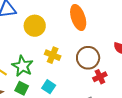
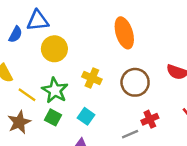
yellow circle: (35, 26) -> (54, 49), moved
red cross: (100, 77) -> (150, 119), moved

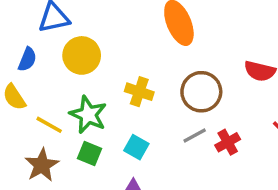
blue semicircle: (15, 34) -> (27, 59), moved
gray line: (130, 134) -> (195, 135), moved

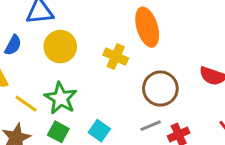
yellow cross: (139, 92) -> (116, 57), moved

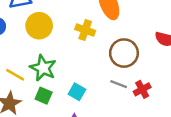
gray line: (151, 126) -> (119, 84), turned 49

